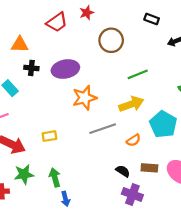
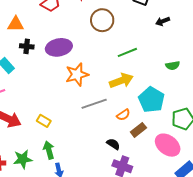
yellow rectangle: (49, 136) -> (44, 121), moved, turned 40
brown rectangle: (149, 168) -> (138, 130), moved, turned -42
green star: (24, 174) -> (23, 159), moved

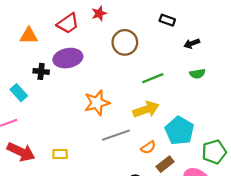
orange triangle: (16, 24) -> (29, 36), moved
purple ellipse: (59, 47) -> (68, 58), moved
green semicircle: (173, 66) -> (197, 74), moved
yellow rectangle: (44, 121) -> (60, 154), turned -32

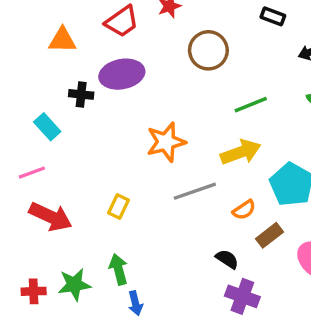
yellow rectangle: (60, 154) -> (118, 206), moved, turned -64

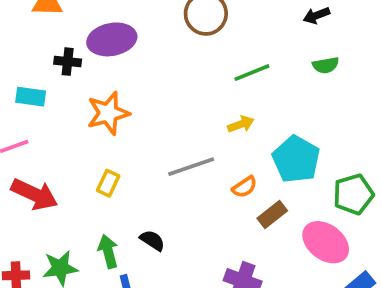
cyan rectangle: (47, 127) -> (31, 97), turned -40
orange star: (166, 142) -> (108, 113), moved
yellow arrow: (241, 152) -> (241, 124), size x0.6
black semicircle: (227, 259) -> (152, 240), moved

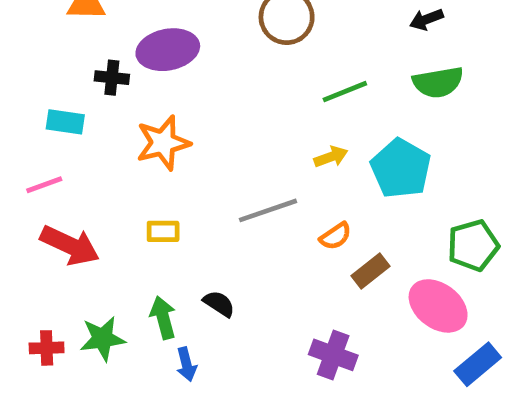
green semicircle: (326, 65) -> (438, 82), size x1.5
cyan pentagon: (296, 159) -> (401, 168), moved
yellow rectangle: (108, 183) -> (163, 231), turned 65

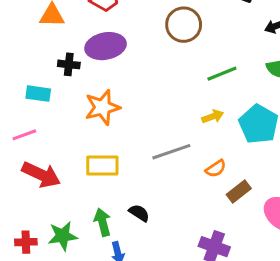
yellow rectangle: (163, 231) -> (102, 165), size x1.5

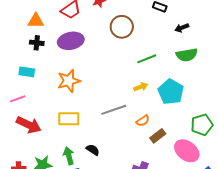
black cross: (69, 64) -> (37, 43), moved

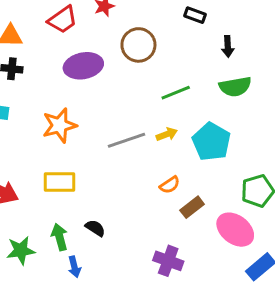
black arrow: (182, 28) -> (228, 46), turned -72
purple ellipse: (71, 41) -> (83, 66), moved
gray line: (114, 110) -> (127, 140), moved

